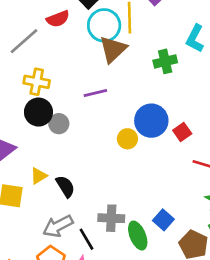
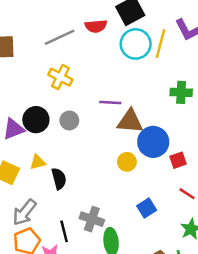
brown triangle: (113, 49) -> (130, 121), moved, turned 32
black circle: (38, 112) -> (36, 120), moved
yellow circle: (127, 139) -> (127, 162), moved
blue square: (163, 220) -> (147, 208), moved
gray arrow: (58, 226) -> (24, 212), moved, turned -40

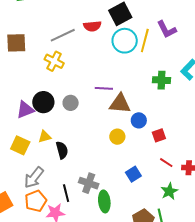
yellow cross: (60, 77) -> (54, 61), moved
blue circle: (153, 142) -> (139, 120), size x0.6

